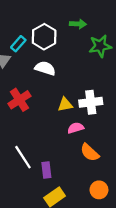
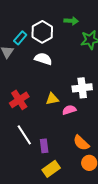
red cross: (19, 100) -> (19, 100), moved
yellow triangle: (65, 105) -> (52, 99), moved
orange semicircle: (90, 152) -> (81, 143), moved

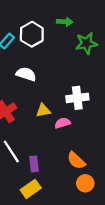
white semicircle: (43, 59) -> (26, 74), moved
yellow rectangle: (51, 169) -> (31, 189), moved

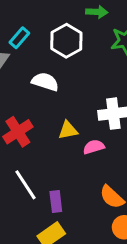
white hexagon: (32, 34) -> (66, 41), moved

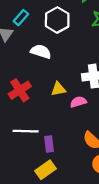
white line: (25, 185) -> (26, 131), turned -55

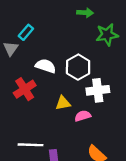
white hexagon: (57, 20) -> (78, 67), moved
red cross: (20, 90) -> (25, 89), moved

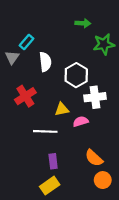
white semicircle: (46, 66) -> (45, 62), moved, turned 66
white line: (31, 145) -> (45, 131), moved

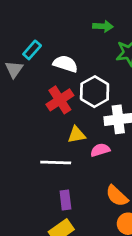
white semicircle: (45, 62) -> (65, 64), moved, turned -66
red cross: (25, 96) -> (60, 100), moved

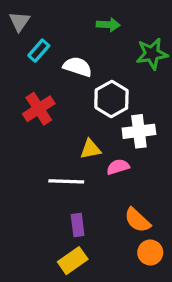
green arrow: (103, 26) -> (108, 25), moved
gray triangle: (14, 69) -> (19, 21), moved
red cross: (60, 100) -> (39, 109), moved

